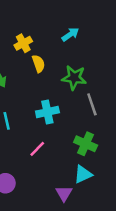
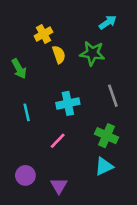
cyan arrow: (70, 34) -> (108, 22), moved
green star: (74, 78) -> (92, 53), moved
purple triangle: (64, 193) -> (59, 186), moved

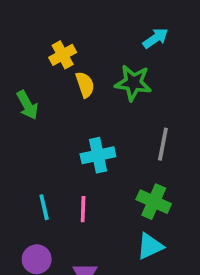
gray line: (113, 96) -> (163, 144), turned 30
cyan line: (27, 112) -> (44, 207), moved
pink line: (58, 141) -> (83, 209), turned -42

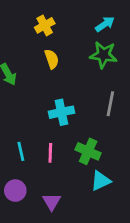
yellow cross: (63, 55) -> (45, 25), moved
green star: (133, 83) -> (103, 55), moved
green cross: (154, 202) -> (88, 151), moved

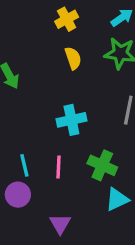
yellow cross: (45, 25) -> (67, 19), moved
yellow semicircle: (52, 59) -> (73, 58), moved
purple circle: (15, 191) -> (18, 195), moved

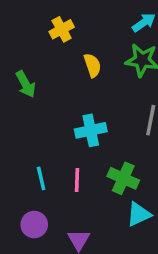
yellow cross: (67, 19) -> (62, 29), moved
purple circle: (18, 195) -> (34, 225), moved

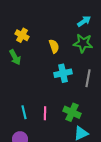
yellow cross: (62, 29) -> (22, 35), moved, turned -32
cyan cross: (91, 130) -> (63, 73), moved

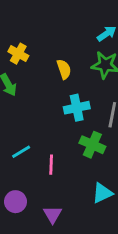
cyan line: (24, 112) -> (21, 152), moved, turned 72
green cross: (72, 112) -> (92, 145), moved

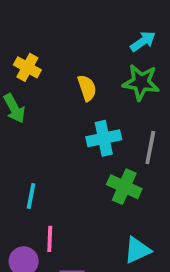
cyan line: (21, 152) -> (31, 196), turned -48
pink line: (51, 165) -> (50, 239), moved

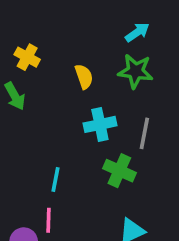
cyan line: (31, 196) -> (56, 179), moved

